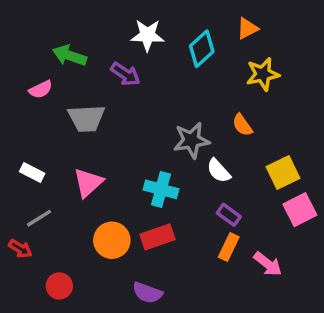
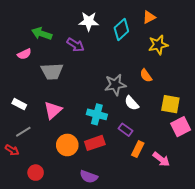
yellow square: (283, 172) -> (170, 104), turned 36
purple rectangle: (229, 215) -> (125, 130), moved

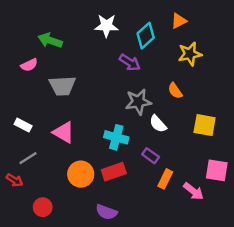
purple arrow: (75, 45) -> (130, 63), moved
pink triangle: (53, 110) -> (64, 132), turned -48
pink square: (181, 127) -> (217, 170), moved, turned 36

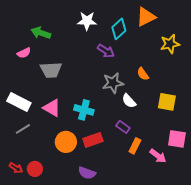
orange triangle: (179, 21) -> (146, 17), size x1.5
yellow star: (190, 54) -> (170, 44), moved
white rectangle: (23, 125) -> (19, 102), size x1.6
cyan cross: (116, 137) -> (84, 110), moved
red arrow: (15, 180) -> (16, 168), moved

